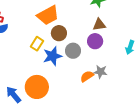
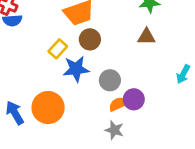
purple circle: (95, 41) -> (134, 99), moved
gray circle: (73, 51) -> (110, 80), moved
gray star: (101, 72) -> (114, 130), moved

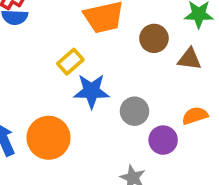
brown circle: (90, 39) -> (154, 38), moved
orange semicircle: (118, 104) -> (195, 116), moved

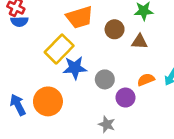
yellow rectangle: (70, 62) -> (59, 49), size x1.6

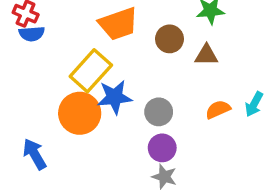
purple circle: (125, 98) -> (162, 148), moved
orange circle: (48, 101) -> (80, 113), moved

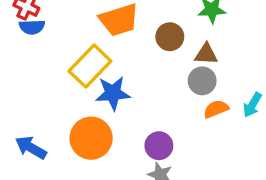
gray circle: (159, 112) -> (202, 81), moved
orange circle: (80, 113) -> (91, 138), moved
blue arrow: (35, 154) -> (31, 148), turned -32

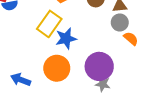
orange semicircle: (216, 109) -> (131, 39), turned 72
purple circle: (159, 146) -> (99, 66), size x1.6

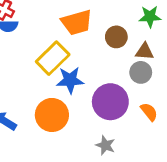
orange semicircle: (131, 39) -> (149, 112), moved
purple circle: (99, 66) -> (110, 102), moved

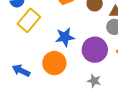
yellow rectangle: (53, 58) -> (29, 20), moved

